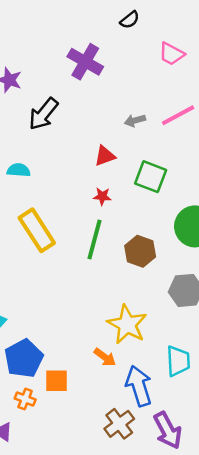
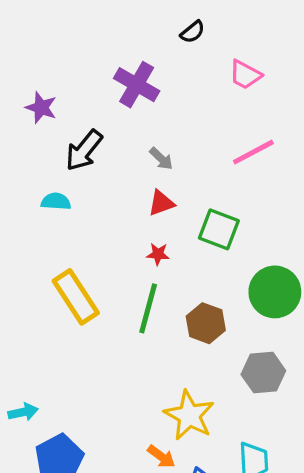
gray arrow: (135, 120) -> (161, 159), moved, turned -120
cyan semicircle: (19, 170) -> (56, 201), moved

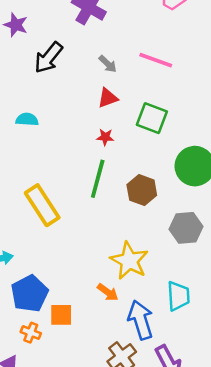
pink line: (253, 152) -> (156, 60), moved, turned 48
cyan semicircle: (56, 201) -> (27, 119), moved
yellow rectangle: (76, 297) -> (42, 205), moved

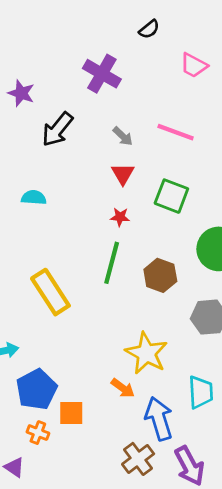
red triangle: (108, 98) -> (123, 174), turned -40

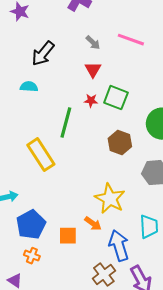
black arrow: (57, 129) -> (43, 54), moved
green square: (171, 196) -> (116, 98), moved
green line: (112, 263) -> (66, 123), moved
orange square: (71, 413) -> (68, 236), moved

